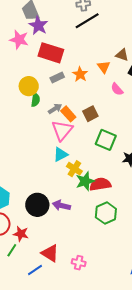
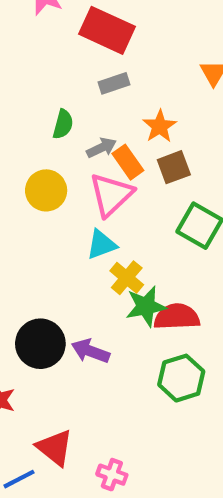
orange star: (80, 74) -> (160, 126), moved
yellow circle: (29, 86) -> (46, 190), moved

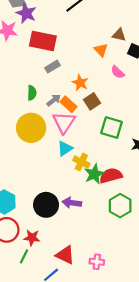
yellow circle: (46, 190) -> (31, 128), size x1.4

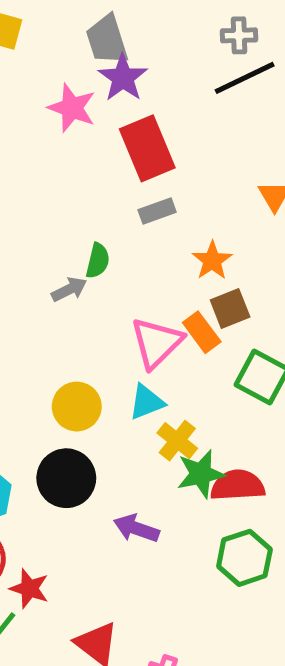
red rectangle: (43, 41) -> (147, 148), turned 44
gray arrow: (54, 100) -> (69, 289), moved
orange rectangle: (69, 104) -> (202, 332), moved
yellow circle: (31, 128) -> (77, 407), moved, size x0.7
black circle: (46, 205) -> (66, 478), moved

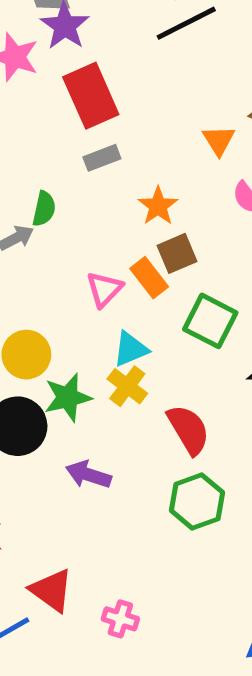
pink triangle: (156, 343) -> (104, 289), size x0.7
cyan triangle: (147, 402) -> (130, 349), moved
green star: (201, 474) -> (68, 397), moved
red semicircle: (238, 485) -> (188, 429), turned 64

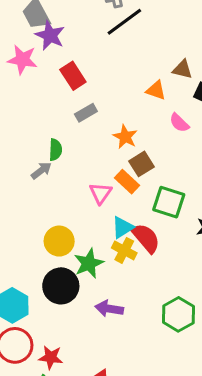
red rectangle: (91, 96) -> (73, 76), size x0.7
orange triangle: (219, 140) -> (156, 90), turned -30
red semicircle: (188, 429) -> (146, 238), moved

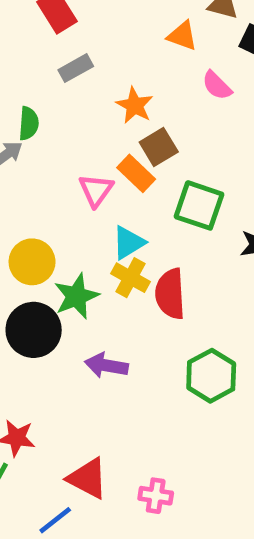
red semicircle: (146, 238) -> (170, 294), moved, turned -144

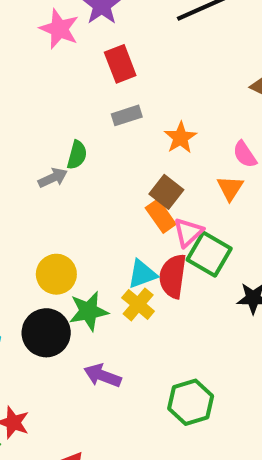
orange triangle: (182, 36) -> (230, 188), moved, turned 32
orange star: (135, 105) -> (180, 138), moved
brown square: (159, 147) -> (166, 192), moved, turned -32
pink triangle: (96, 190) -> (188, 232), moved
red semicircle: (170, 294) -> (173, 276), moved

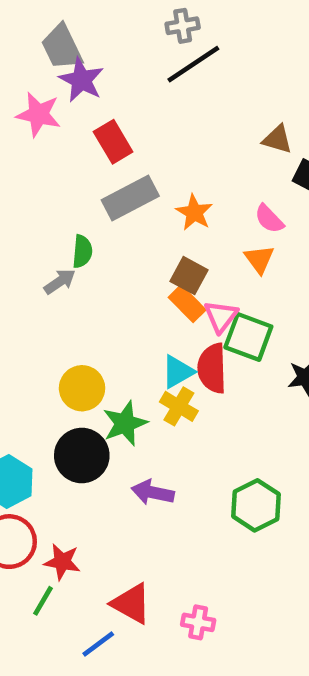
gray rectangle: (127, 115) -> (130, 198), size x1.6

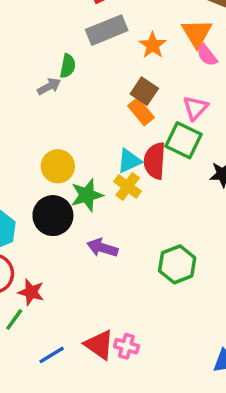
orange triangle: (259, 259) -> (197, 33), moved, size x1.4
pink triangle: (221, 316) -> (195, 108), moved
red triangle: (131, 604) -> (99, 345), moved

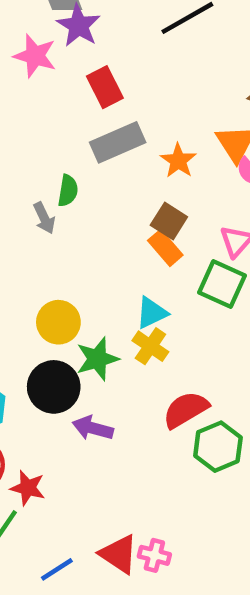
gray arrow: (49, 86) -> (44, 218), turned 95
red semicircle: (155, 161) -> (186, 410), moved, turned 57
purple arrow: (102, 248) -> (93, 428), moved

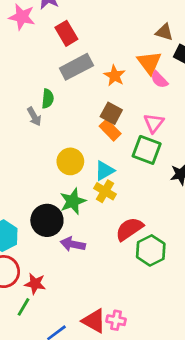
yellow circle: (58, 322) -> (70, 161), moved

